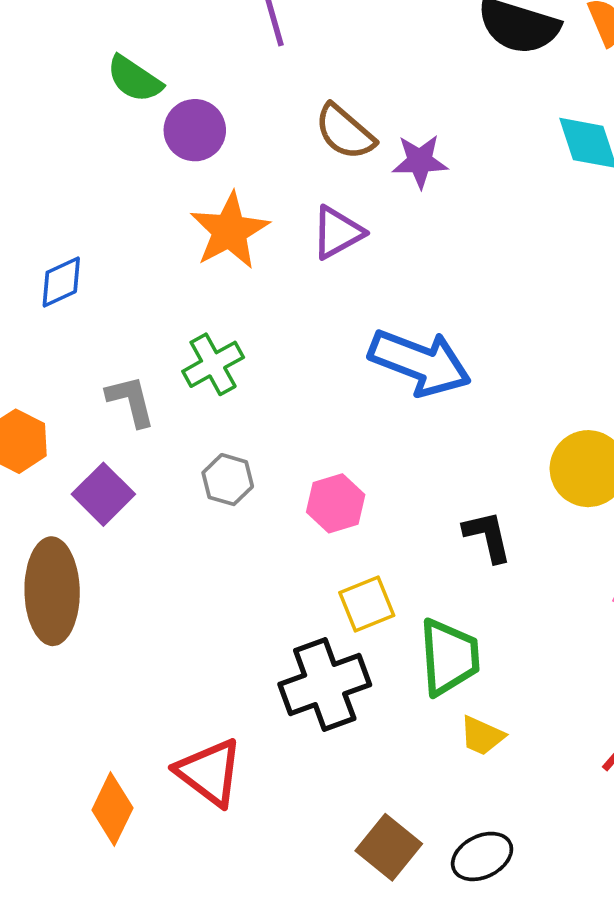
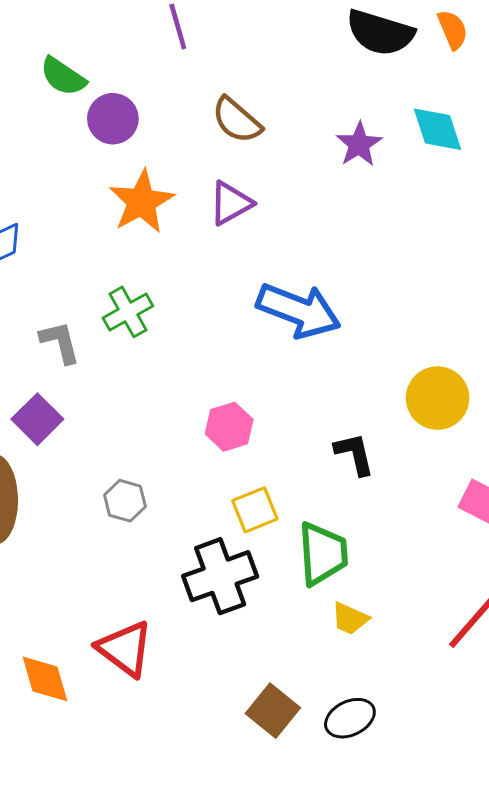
purple star: (420, 161) -> (359, 144), moved, turned -30
gray hexagon: (228, 480) -> (125, 501), moved
orange diamond: (112, 809) -> (45, 679), turned -42

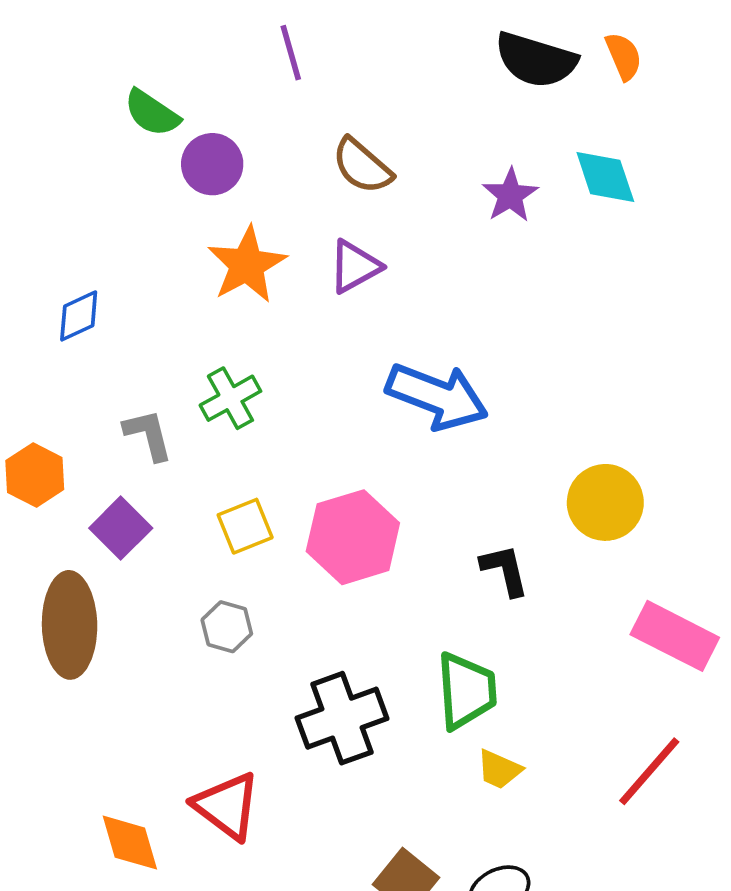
pink hexagon: (229, 427) -> (353, 537), size x1.6
yellow square: (255, 510) -> (245, 526), moved

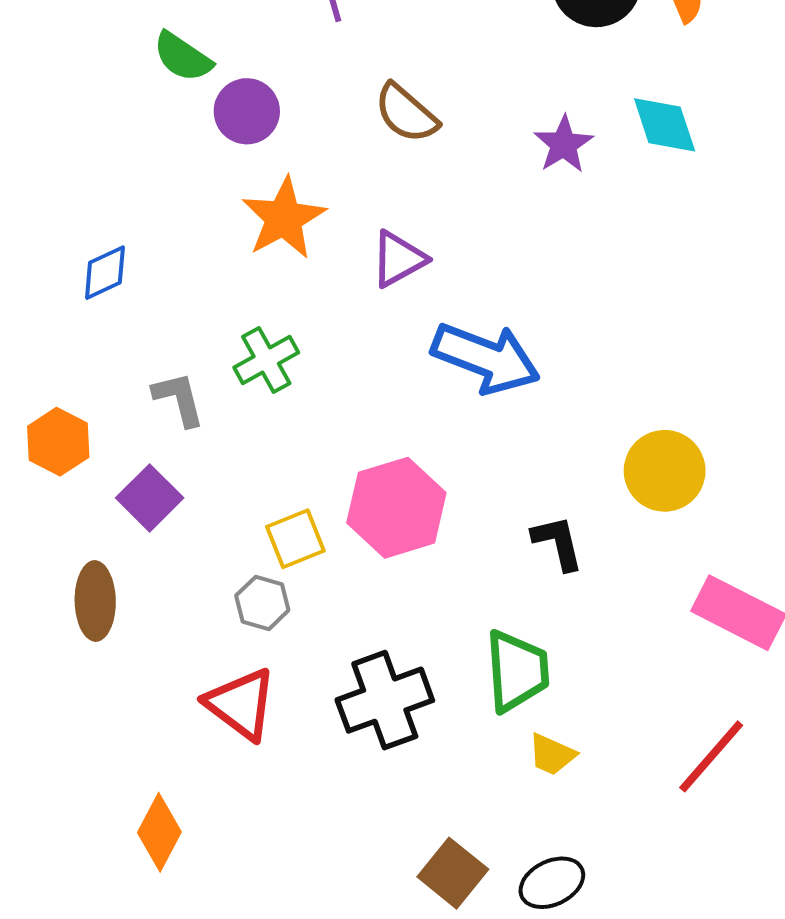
purple triangle: (355, 267) -> (398, 259), moved
yellow square: (245, 526) -> (295, 539), moved
brown ellipse: (70, 625) -> (95, 601), size x0.7
red triangle: (227, 806) -> (241, 704), moved
orange diamond: (130, 843) -> (159, 832), turned 44

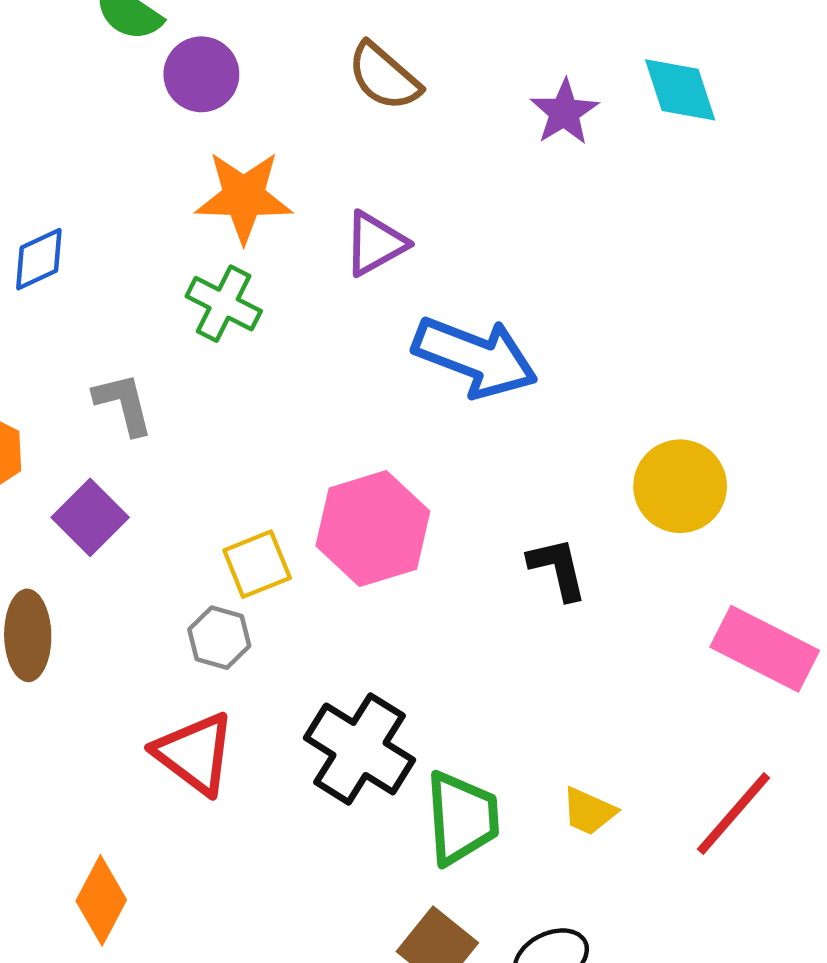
orange star: (284, 218) -> (244, 197), turned 30
green cross: (266, 360) -> (224, 304), moved, turned -34
green trapezoid: (517, 671) -> (462, 818), moved
black cross: (385, 700) -> (359, 749), turned -38
yellow trapezoid: (552, 755) -> (589, 811), moved

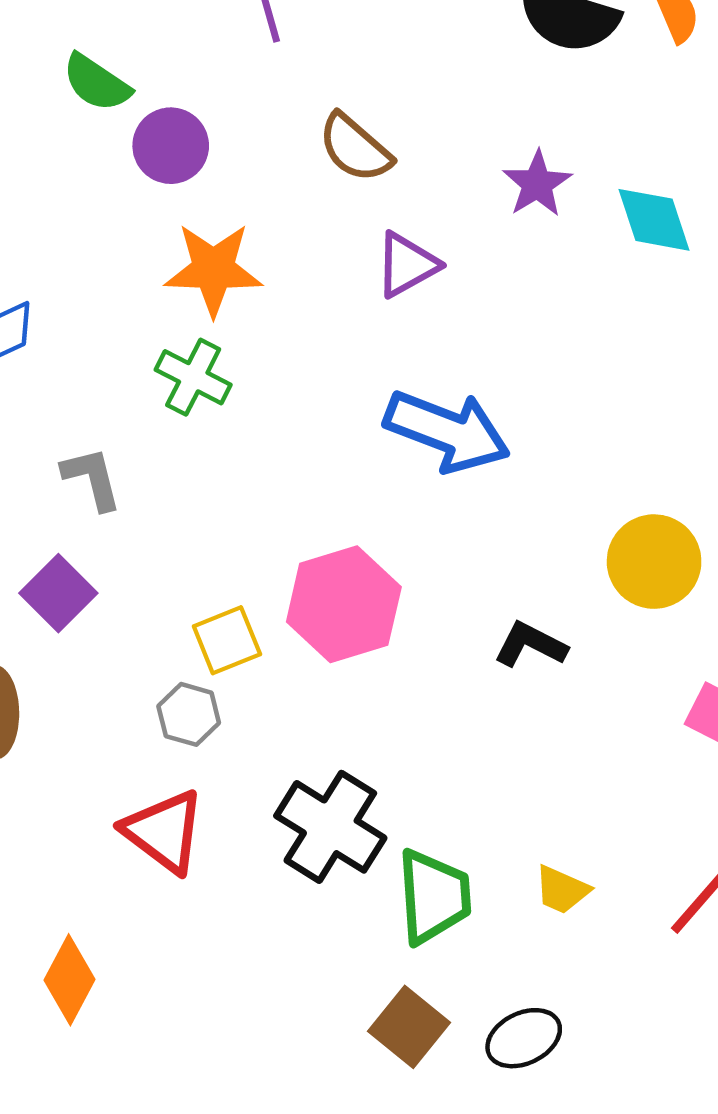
cyan diamond: (680, 90) -> (654, 220), moved
purple triangle: (375, 244) -> (407, 265), moved
black L-shape: (558, 569) -> (530, 645), turned -50

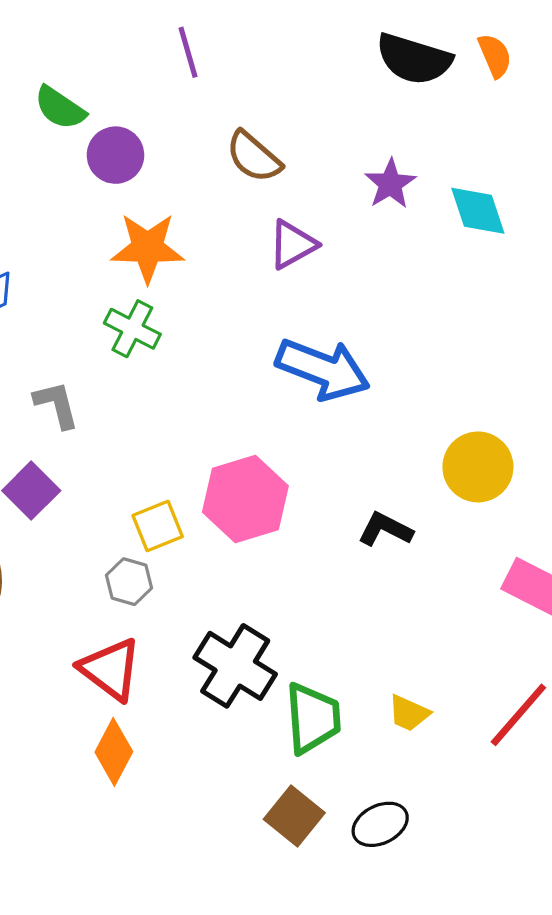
orange diamond: (70, 980) -> (114, 752), moved

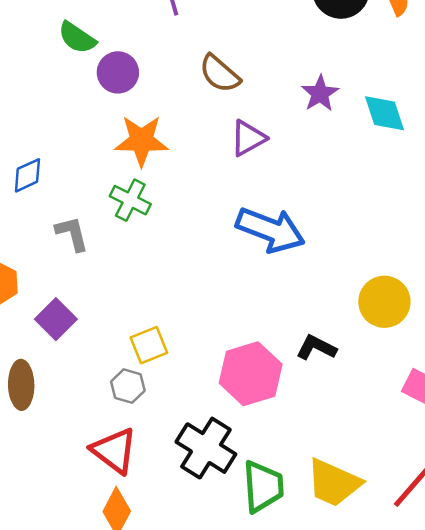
gray L-shape: (56, 405) -> (72, 234), moved
pink hexagon: (245, 499) -> (251, 374), moved
yellow trapezoid: (409, 713) -> (334, 483), size x1.8

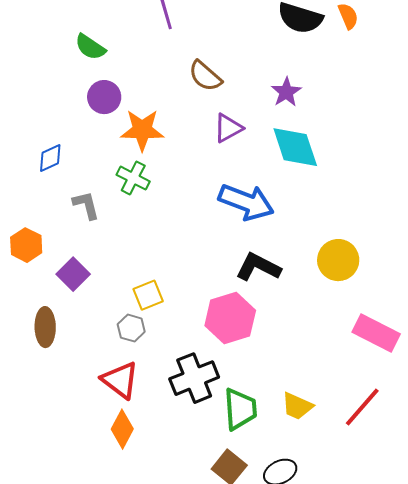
purple circle: (118, 72) -> (104, 97), moved
cyan diamond: (384, 113) -> (295, 147), moved, size x1.4
black L-shape: (316, 348) -> (258, 267), moved, size x1.4
black cross: (206, 448) -> (194, 378), turned 36
yellow trapezoid: (334, 483) -> (297, 406), size x0.7

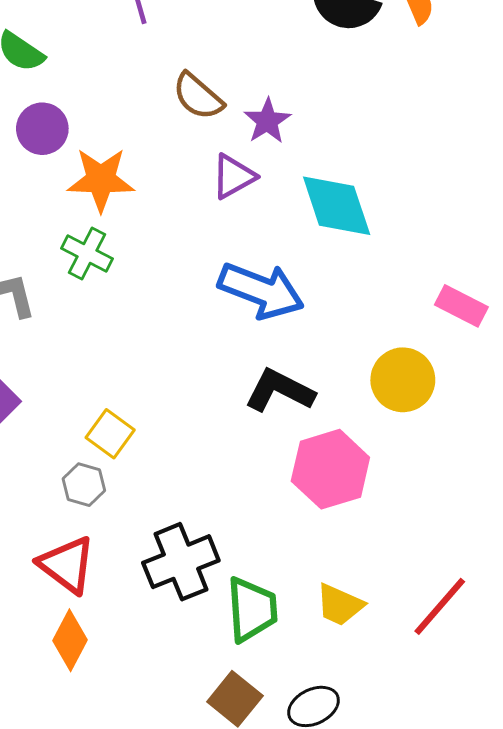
purple star: (286, 92) -> (267, 121), moved
yellow square: (148, 295) -> (110, 434), turned -32
pink hexagon: (230, 318) -> (330, 469), moved
pink rectangle: (376, 333) -> (461, 306), moved, size x0.7

